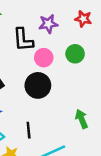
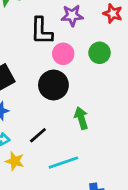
green arrow: (82, 119) -> (81, 118), moved
black line: (29, 130) -> (38, 135), turned 49

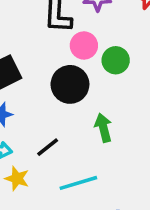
green circle: (100, 53) -> (116, 60), moved

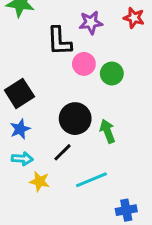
black circle: (70, 84) -> (75, 119), moved

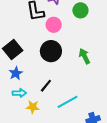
green circle: (112, 74) -> (80, 10), moved
black circle: (75, 119) -> (51, 51), moved
green arrow: (107, 131) -> (84, 56), moved

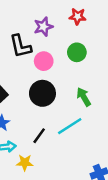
green circle: (80, 10) -> (77, 52), moved
cyan line: (67, 102) -> (70, 126), moved

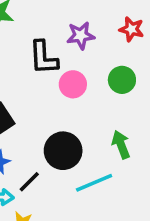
black circle: (42, 93) -> (63, 151), moved
black line: (39, 136) -> (29, 182), moved

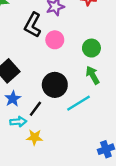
black L-shape: (44, 58) -> (33, 25), turned 40
green circle: (122, 80) -> (91, 48), moved

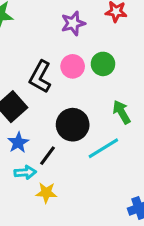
black L-shape: (33, 25) -> (40, 77), moved
green circle: (91, 48) -> (103, 64), moved

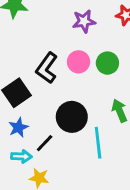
cyan line: (103, 148) -> (98, 143), turned -72

